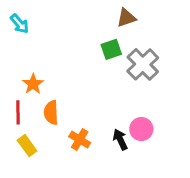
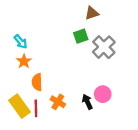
cyan arrow: (20, 24) -> (21, 42), moved
red line: (18, 112) -> (36, 108), moved
yellow rectangle: (27, 146) -> (20, 106), size x1.5

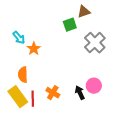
green square: (81, 36) -> (70, 25), moved
orange star: (24, 61) -> (34, 49), moved
orange semicircle: (37, 82) -> (23, 75), moved

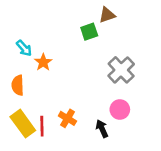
gray cross: (95, 43) -> (121, 70), moved
orange semicircle: (23, 75) -> (18, 85), moved
black arrow: (80, 93) -> (102, 129), moved

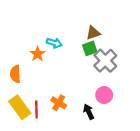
brown triangle: (107, 15) -> (93, 33), moved
green square: (89, 32) -> (90, 48), moved
cyan arrow: (24, 48) -> (54, 43), moved, turned -32

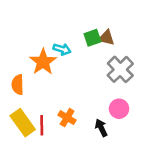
brown triangle: (93, 33) -> (106, 38), turned 32
green square: (90, 48) -> (92, 38), moved
orange star: (38, 54) -> (43, 62), size x1.5

